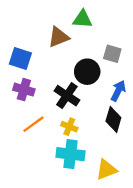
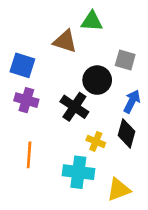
brown triangle: (59, 37) -> (65, 41), turned 40
orange line: (33, 124) -> (29, 155), moved, turned -50
yellow cross: (69, 127) -> (96, 141), moved

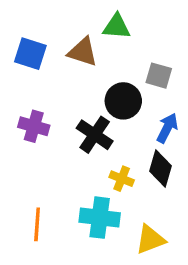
blue square: (22, 65) -> (30, 54), moved
orange line: (29, 155) -> (37, 224), moved

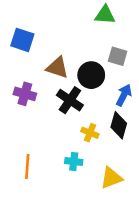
green triangle: (117, 27) -> (105, 15), moved
brown triangle: (83, 52) -> (57, 68), moved
cyan cross: (100, 218) -> (74, 162), size x0.6

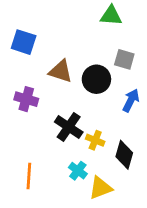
black cross: (70, 100) -> (69, 127), moved
black diamond: (119, 125) -> (124, 155), moved
cyan cross: (74, 162) -> (78, 171), turned 30
yellow triangle: (111, 178) -> (100, 188), moved

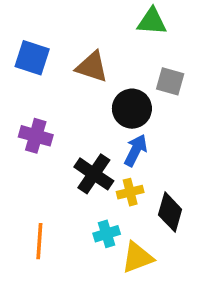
brown triangle: (61, 71) -> (92, 67), moved
blue arrow: (131, 100) -> (136, 150), moved
yellow cross: (95, 140) -> (130, 192), turned -36
cyan cross: (78, 171) -> (107, 234), turned 36

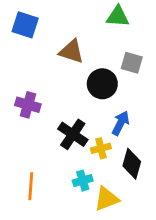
blue square: (32, 58) -> (25, 25), moved
blue arrow: (136, 150) -> (121, 123), moved

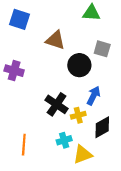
purple cross: (28, 105) -> (14, 71), moved
black diamond: (132, 164) -> (102, 127), turned 45

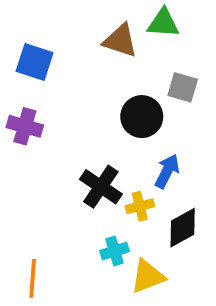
blue square: (19, 19) -> (35, 62), moved
brown triangle: (55, 40) -> (120, 41), moved
orange line: (24, 145) -> (33, 278), moved

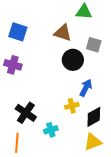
brown triangle: (120, 41) -> (63, 33), moved
black cross: (101, 187) -> (26, 113), moved
cyan cross: (114, 251) -> (51, 130), moved
yellow triangle: (148, 276) -> (93, 142), moved

